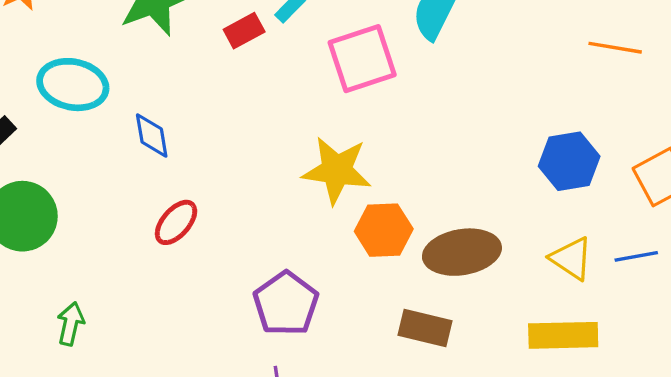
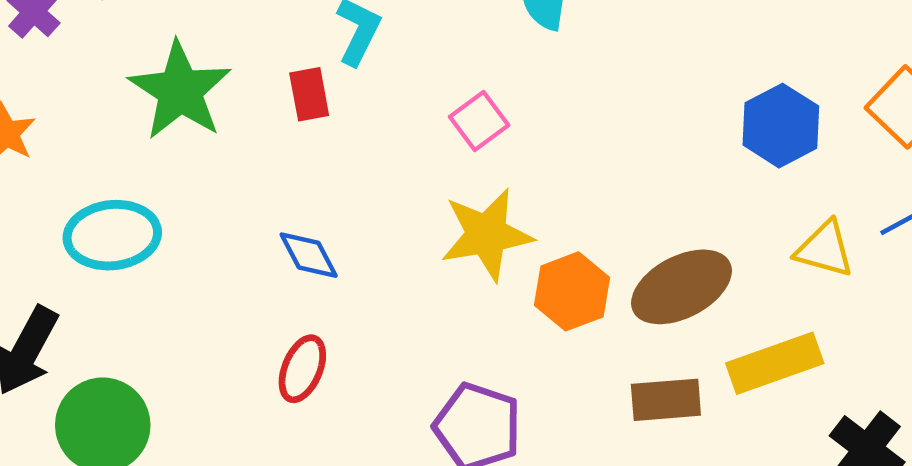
red rectangle: (244, 31) -> (309, 94), turned -54
pink square: (362, 59) -> (479, 121), moved, size x0.6
blue diamond: (152, 136) -> (309, 255), moved
yellow rectangle: (563, 335) -> (775, 363), moved

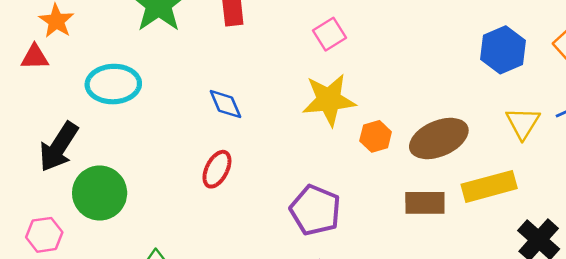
yellow triangle: (825, 249) -> (523, 123), turned 42
orange hexagon: (572, 291) -> (376, 136), size x0.7

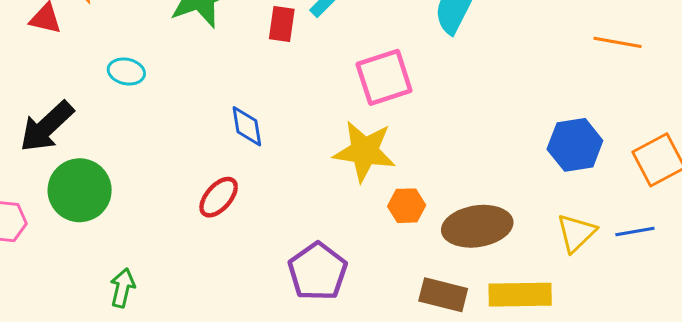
pink square: (329, 34) -> (384, 77), size x1.5
cyan ellipse: (113, 84) -> (126, 71), size x0.6

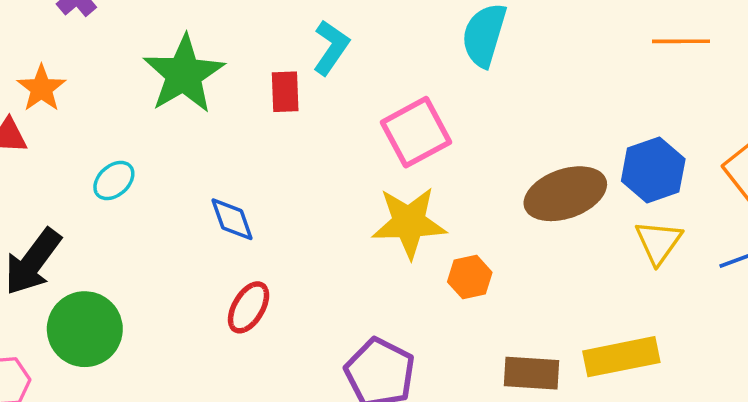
cyan ellipse: (126, 71) -> (114, 181), turned -44
blue diamond: (247, 126) -> (232, 219), moved
brown ellipse: (477, 226) -> (565, 194), moved
yellow triangle: (576, 233) -> (658, 242), moved

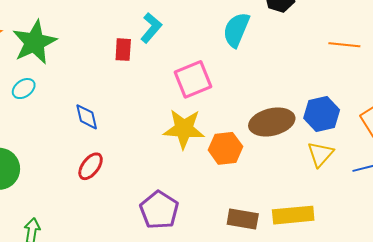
green star: (184, 74) -> (34, 42), moved
orange hexagon: (470, 277) -> (225, 148), moved, size x1.4

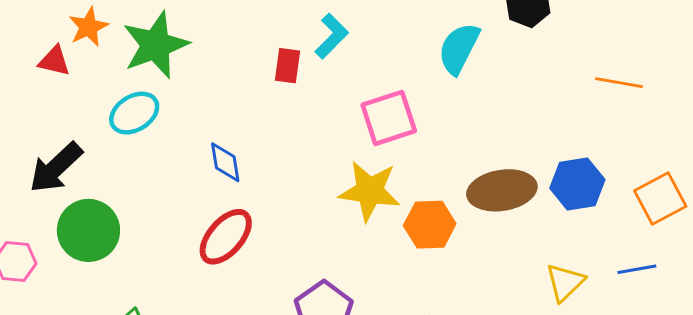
cyan ellipse: (24, 89) -> (134, 113), size x1.4
yellow triangle: (320, 154) -> (565, 282), moved
red ellipse: (91, 166) -> (226, 237), size x1.4

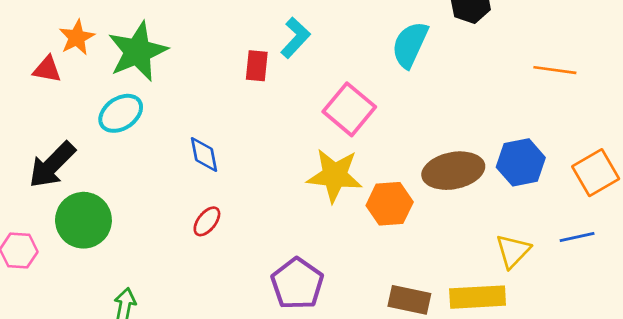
pink square: (389, 118) -> (349, 109), turned -30
red ellipse: (226, 237) -> (207, 221), size x0.6

